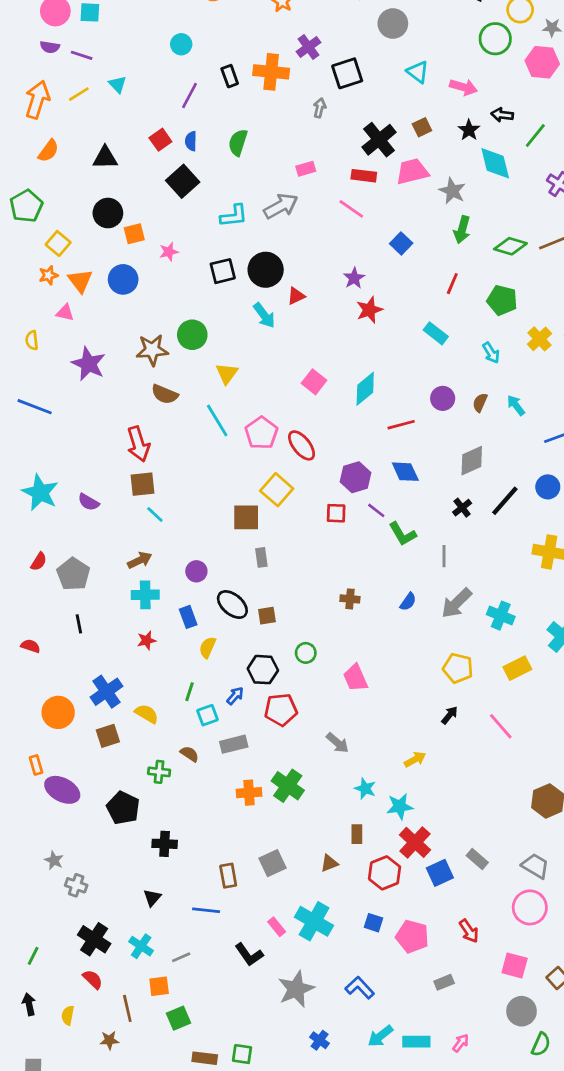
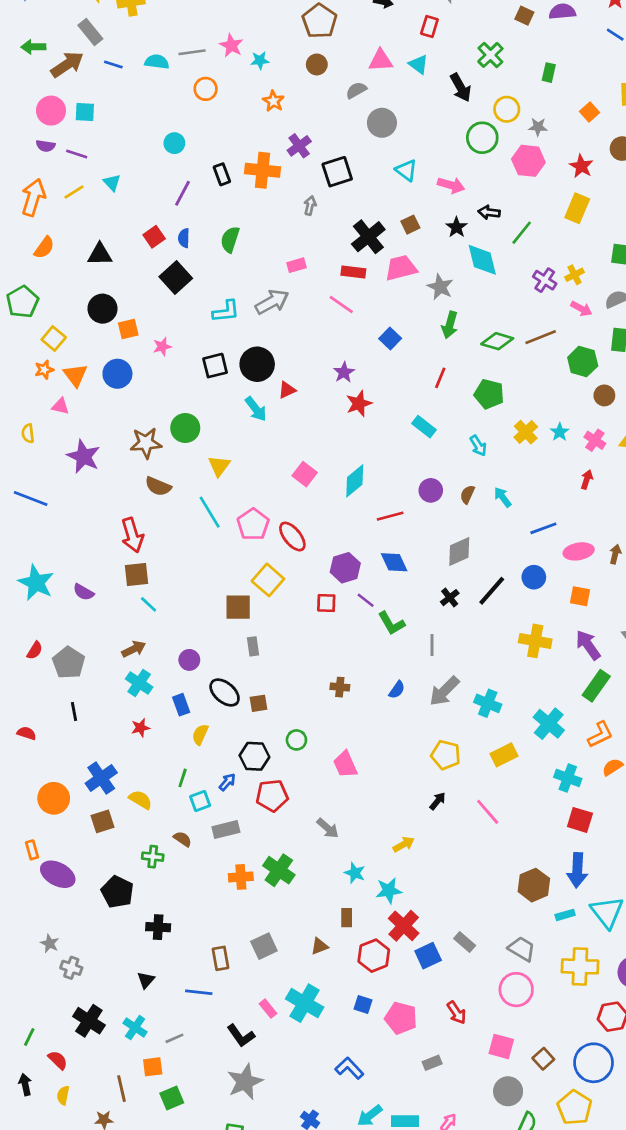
cyan cross: (145, 595) -> (139, 683), turned 35
red semicircle: (93, 979) -> (58, 1060), moved
gray star: (296, 989) -> (245, 1082), moved

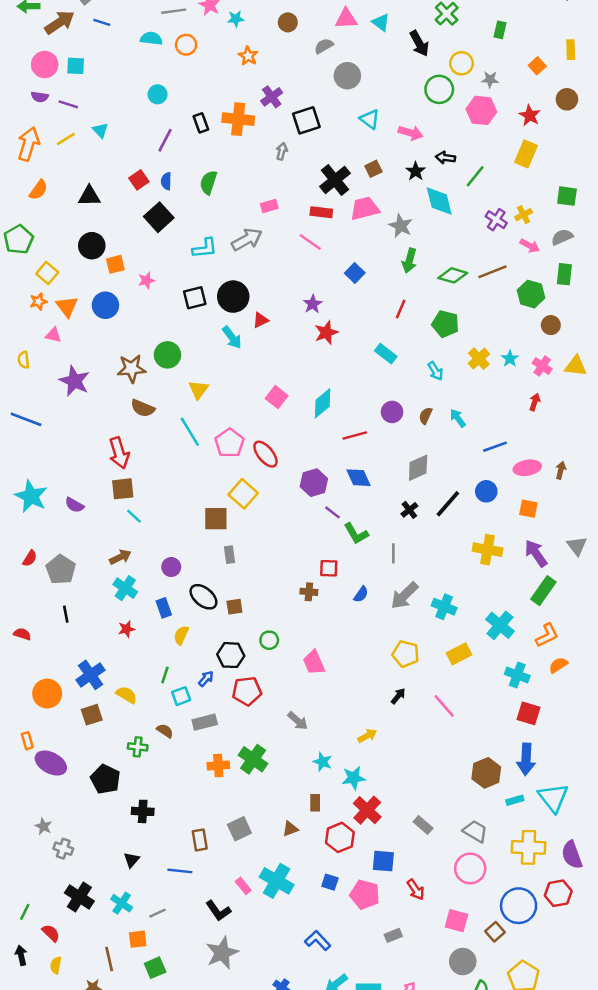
cyan semicircle: (157, 62) -> (151, 39), moved
red square: (326, 603) -> (329, 568), moved
blue square: (428, 956) -> (383, 861), moved, turned 30
blue circle: (594, 1063) -> (519, 906), moved

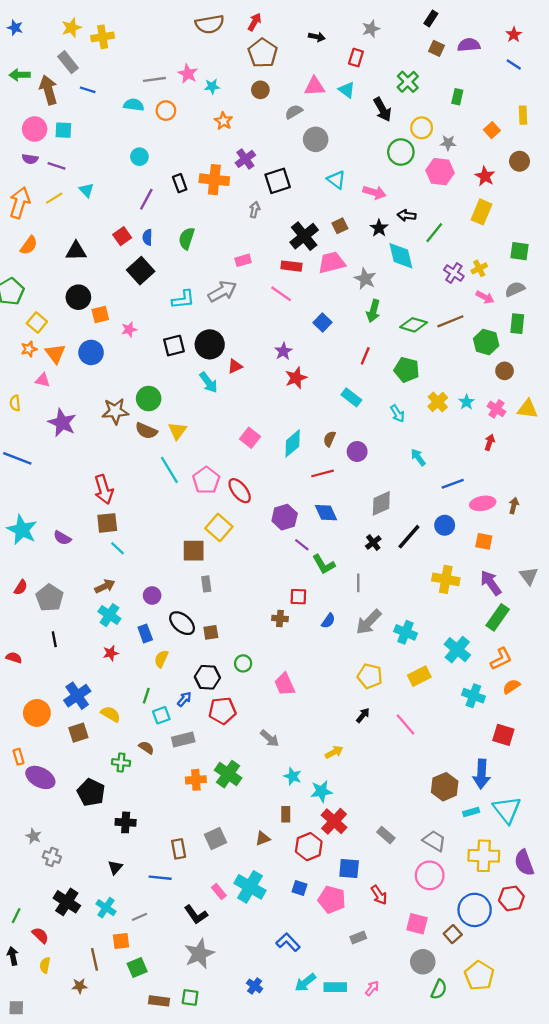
brown arrow: (60, 22) -> (48, 90), turned -72
brown semicircle: (143, 408) -> (146, 431), moved
brown semicircle: (426, 416) -> (329, 439), moved
red square: (528, 713) -> (503, 735), moved

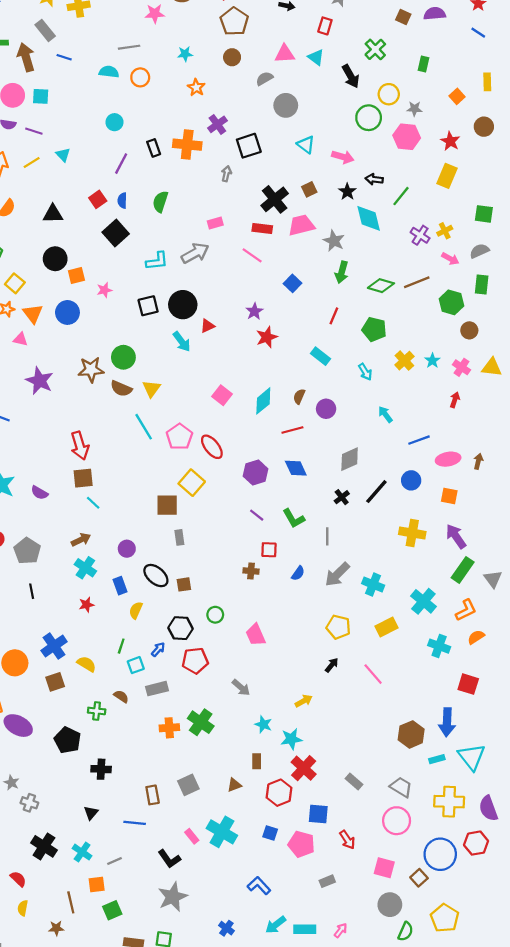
pink star: (188, 74) -> (155, 14), moved, turned -30
purple line: (302, 545) -> (257, 515), moved
gray triangle: (529, 576) -> (493, 579), moved

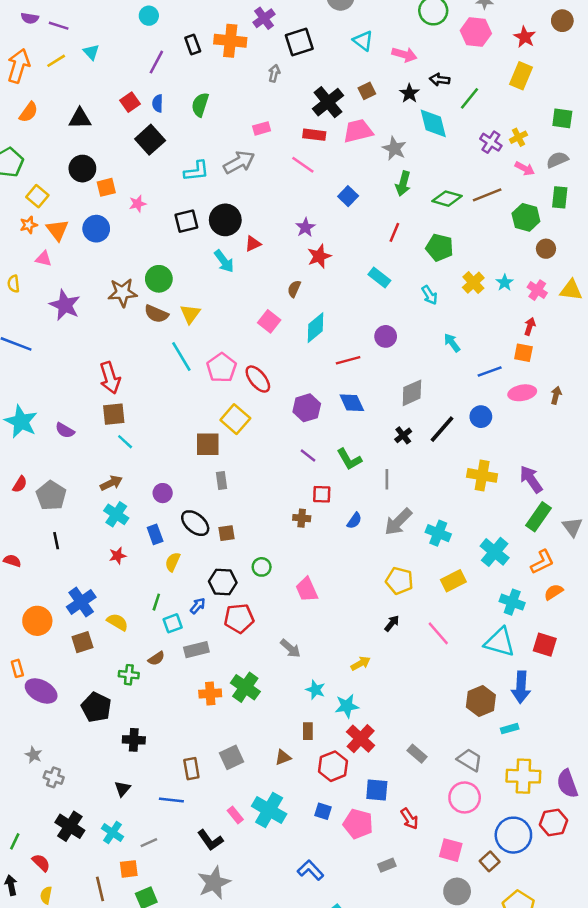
brown semicircle: (299, 396) -> (294, 289), moved
orange square: (449, 496) -> (523, 353), moved
brown semicircle: (121, 696) -> (156, 658), turned 112
cyan triangle: (472, 757) -> (500, 642), moved, turned -36

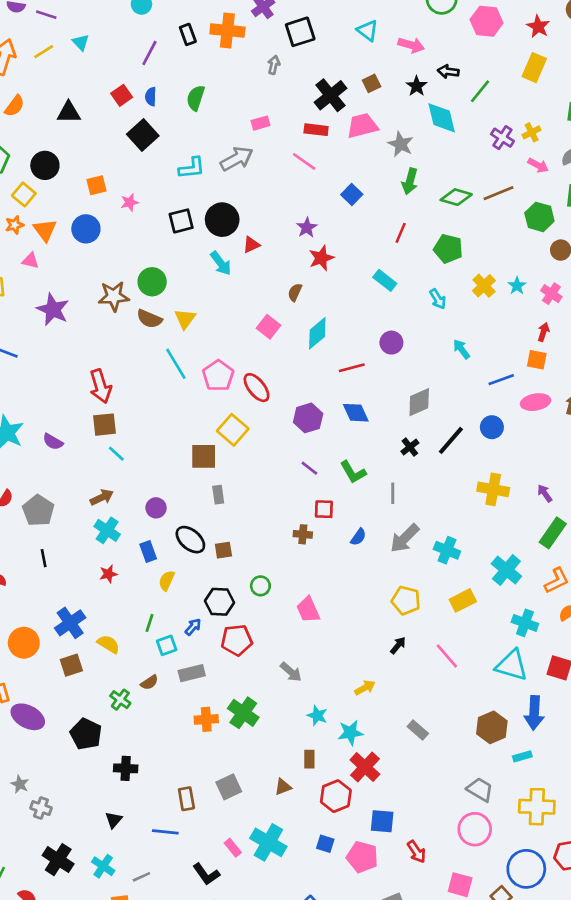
black circle: (82, 169) -> (45, 165), moved
purple arrow: (531, 479) -> (545, 493), size x0.6
green cross: (129, 675) -> (120, 700), turned 30
gray rectangle: (417, 754) -> (418, 730), moved

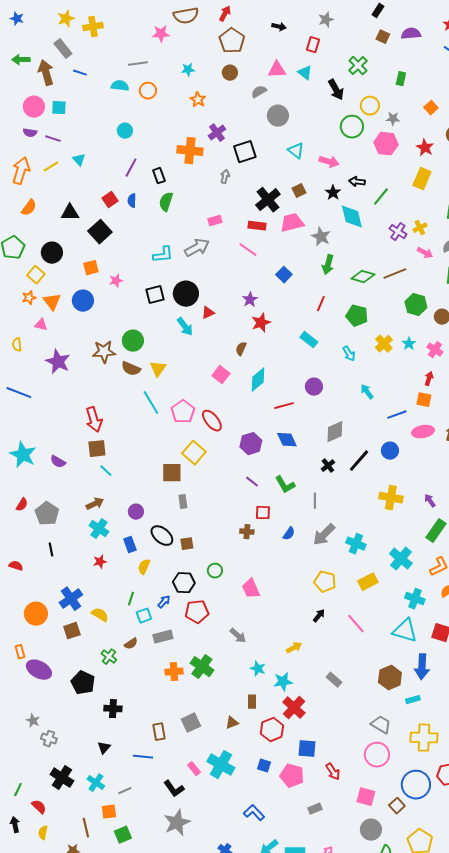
black rectangle: (188, 34) -> (159, 176), moved
black square: (143, 135) -> (100, 232), moved
green hexagon: (539, 217) -> (416, 305), moved

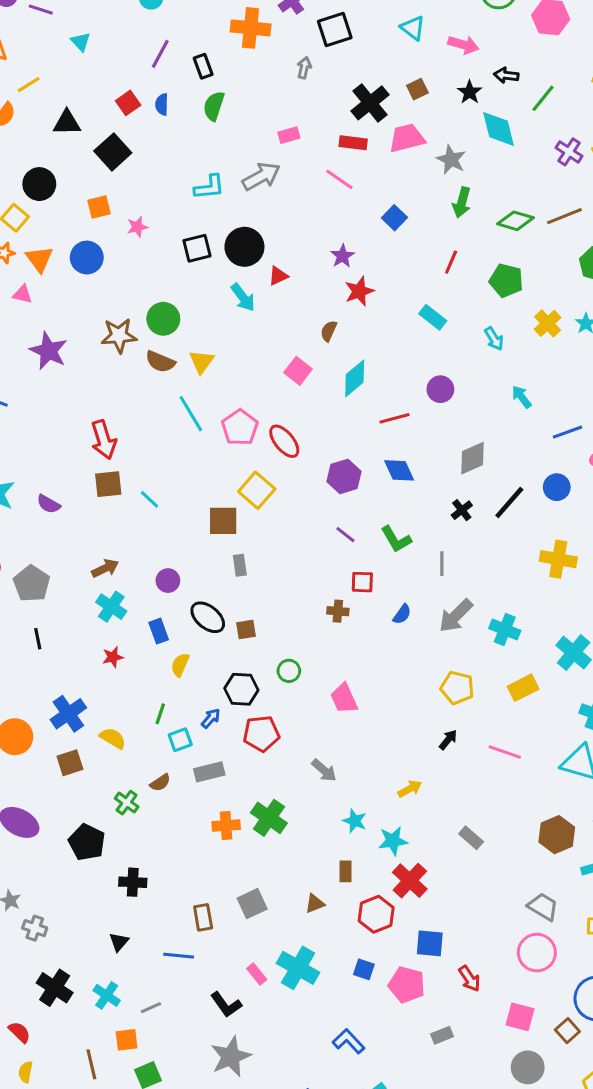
yellow line: (51, 167) -> (29, 85), moved
cyan line: (106, 471) -> (150, 499), moved
pink line: (356, 624) -> (505, 752), turned -30

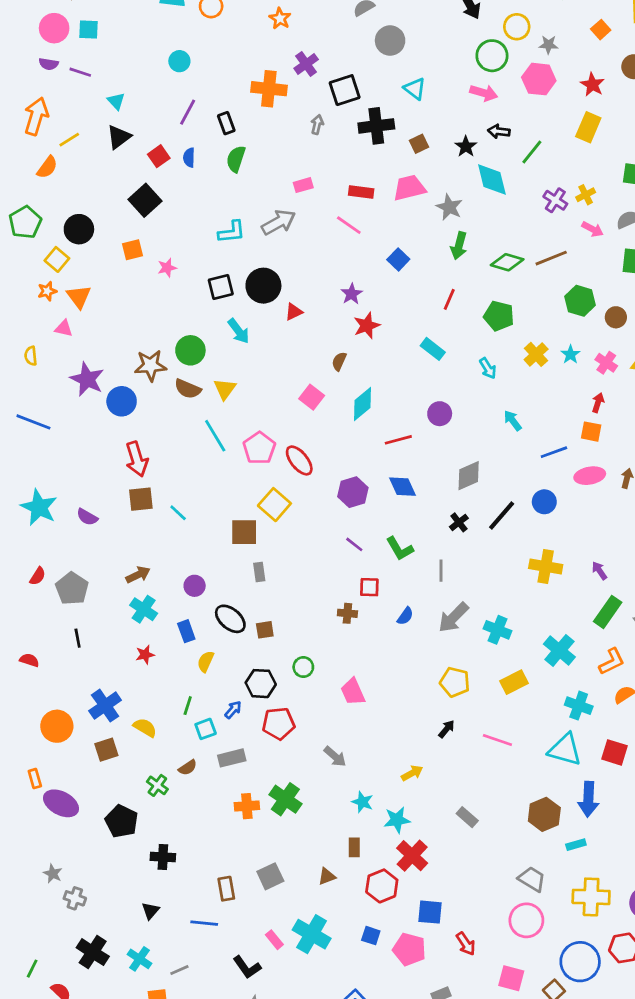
pink arrow: (463, 45) -> (484, 93), moved
black cross: (370, 103) -> (376, 126), moved, turned 32
black triangle: (67, 123) -> (119, 137), moved, turned -36
blue circle: (87, 258) -> (122, 401), moved
cyan arrow: (243, 297) -> (239, 331), moved

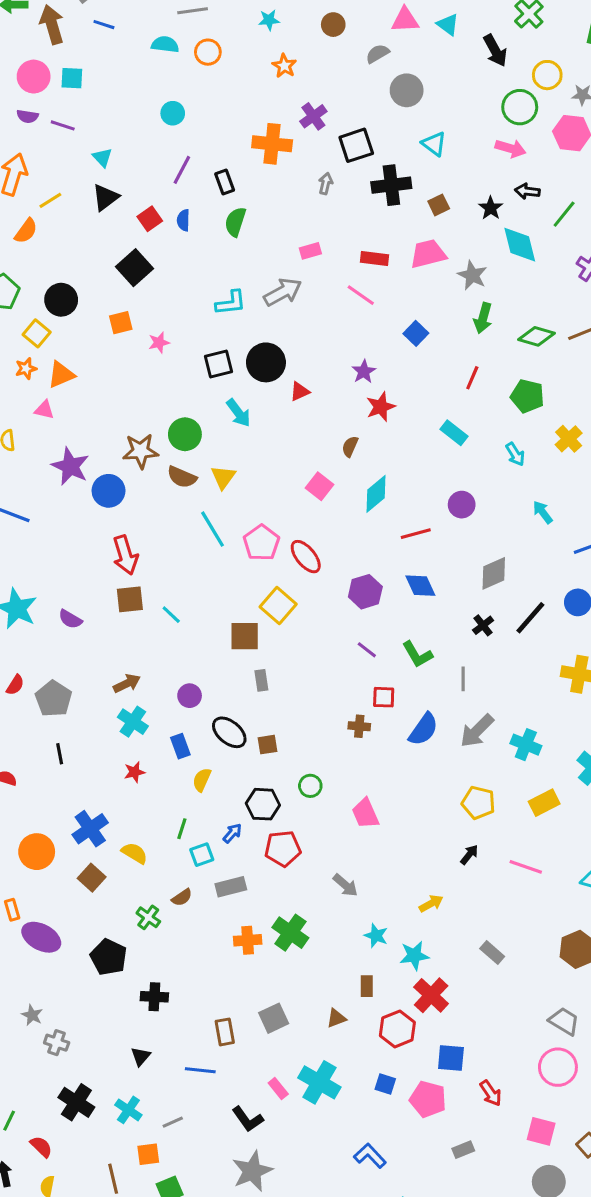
orange triangle: (79, 297) -> (61, 375), turned 44
blue semicircle: (405, 616) -> (423, 729), size x1.6
brown square: (106, 750) -> (92, 878), turned -30

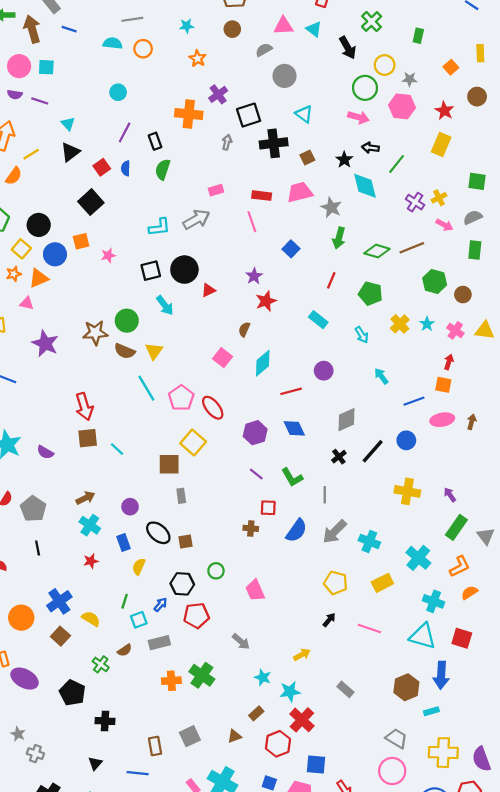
pink line: (361, 295) -> (252, 222), turned 36
blue circle: (109, 491) -> (55, 254), moved
brown rectangle: (367, 986) -> (256, 713), turned 48

